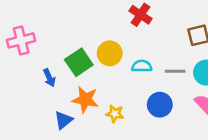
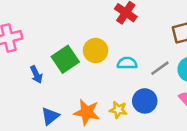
gray line: (175, 71) -> (160, 68), turned -36
orange star: (85, 100) -> (87, 112), moved
yellow star: (115, 114) -> (118, 110), moved

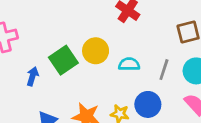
gray line: (160, 68) -> (164, 70), turned -36
blue arrow: (36, 74) -> (33, 76), turned -138

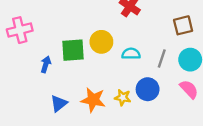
green square: (63, 60) -> (73, 50), turned 30

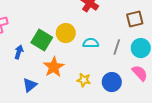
green square: (73, 50) -> (42, 40), turned 35
blue circle: (148, 89) -> (112, 82), moved
orange star: (93, 100) -> (54, 67), moved, turned 30

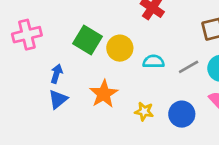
green square: (42, 40) -> (88, 40), moved
gray line: (117, 47) -> (189, 67), turned 42
blue triangle: (30, 85) -> (58, 99), moved

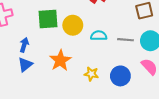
green square: (88, 40) -> (48, 19), turned -35
gray line: (189, 67) -> (126, 40), turned 35

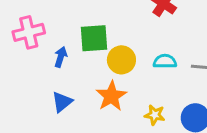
yellow circle: (73, 25) -> (121, 60), moved
blue arrow: (24, 45) -> (61, 57), moved

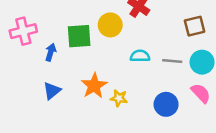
yellow circle: (121, 60) -> (110, 25), moved
yellow star: (155, 115) -> (119, 98), moved

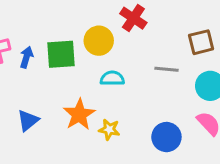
blue arrow: (51, 52) -> (26, 57), moved
cyan semicircle: (140, 56) -> (112, 78), moved
gray line: (172, 61) -> (166, 69), moved

